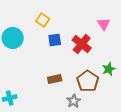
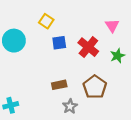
green star: (109, 69) -> (117, 56), moved
gray star: (74, 101) -> (70, 106), moved

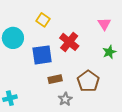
blue square: (59, 43) -> (42, 55), moved, size x1.5
red cross: (88, 47) -> (69, 42), moved

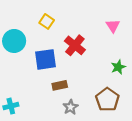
green star: (109, 52) -> (118, 67), moved
brown pentagon: (88, 81) -> (107, 100), moved

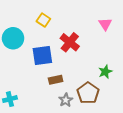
green star: (118, 67) -> (105, 72), moved
brown pentagon: (107, 100) -> (88, 93), moved

